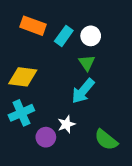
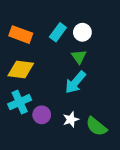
orange rectangle: (33, 26) -> (21, 35), moved
white star: (66, 124) -> (71, 119), moved
purple circle: (46, 137) -> (42, 115), moved

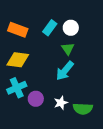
green semicircle: (96, 126) -> (83, 109), turned -36

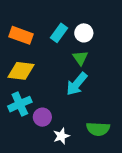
white star: (61, 103) -> (61, 136), moved

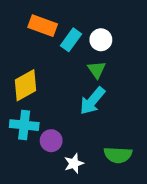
orange rectangle: (21, 35) -> (43, 26), moved
yellow diamond: (21, 71) -> (26, 85), turned -36
cyan cross: (20, 104) -> (24, 125), turned 30

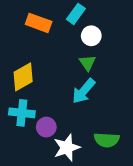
cyan rectangle: (71, 40) -> (76, 14), moved
white star: (74, 163) -> (67, 148), size x1.5

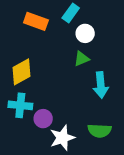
green triangle: (87, 63) -> (82, 59), turned 42
cyan arrow: (84, 91) -> (101, 85), moved, turned -45

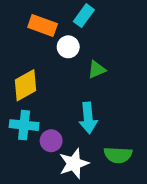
white circle: (85, 33) -> (68, 47), moved
cyan arrow: (101, 85) -> (88, 118), moved

